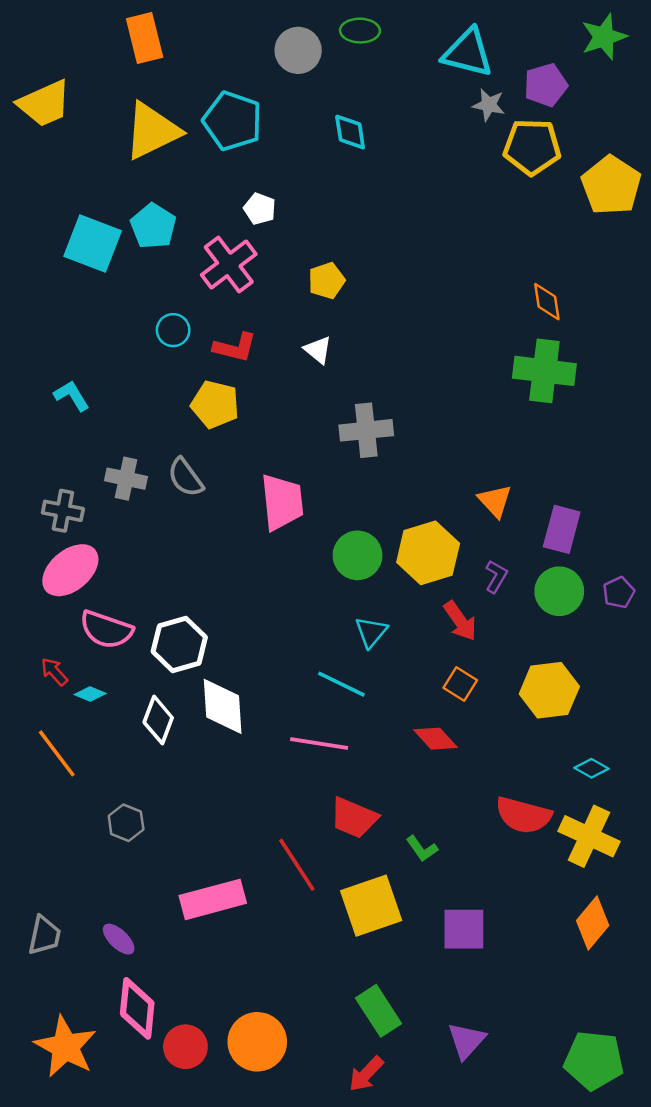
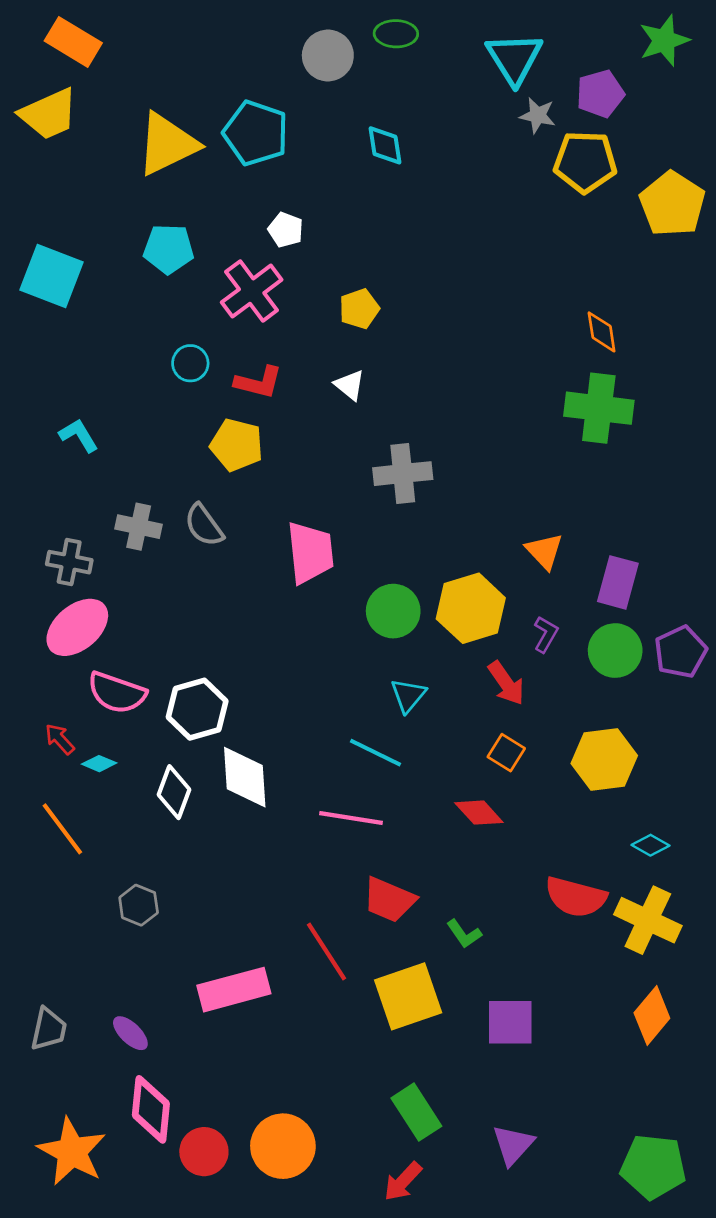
orange rectangle: (145, 38) -> (73, 42), moved, turned -45
cyan triangle: (468, 53) -> (514, 58), turned 44
cyan pentagon: (153, 226) -> (169, 249), turned -30
cyan square: (93, 243) -> (51, 276), moved
purple pentagon: (619, 592) -> (681, 652), size x1.5

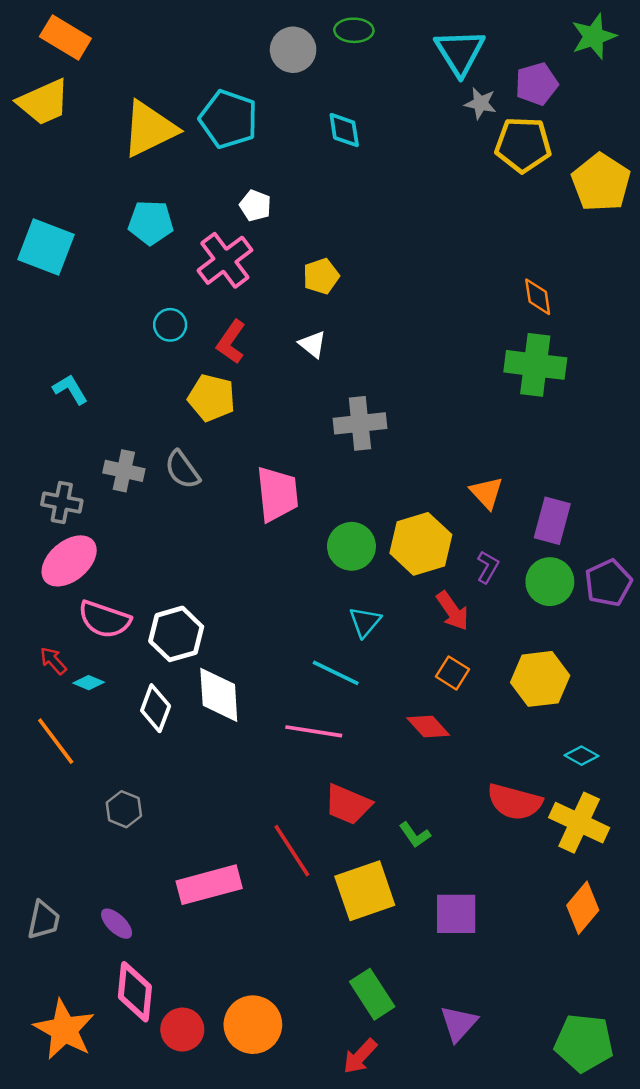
red L-shape: (258, 382) -> (231, 342), turned 111

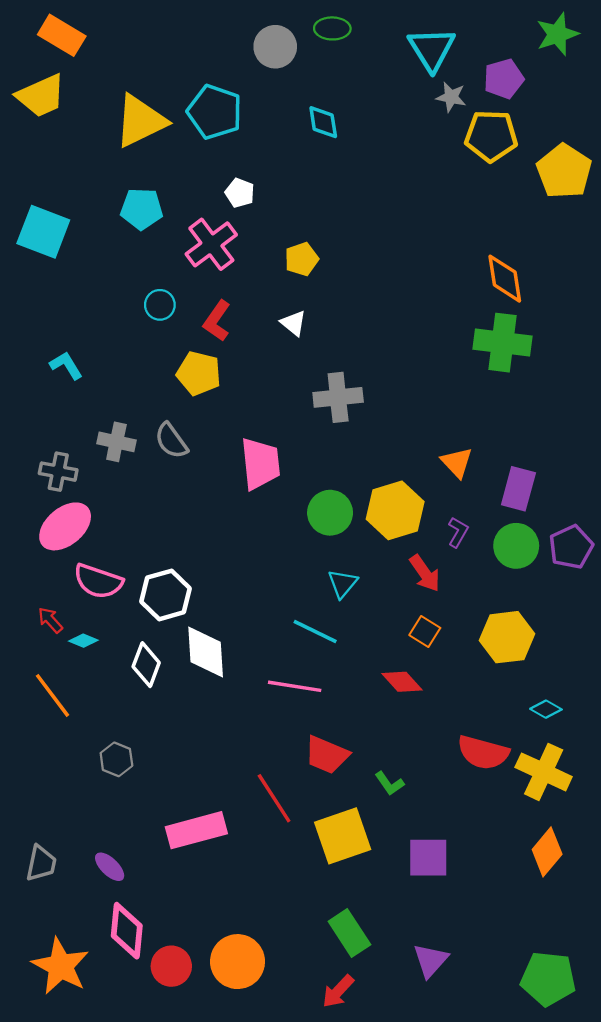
orange diamond: (538, 297) -> (505, 279), size x1.4

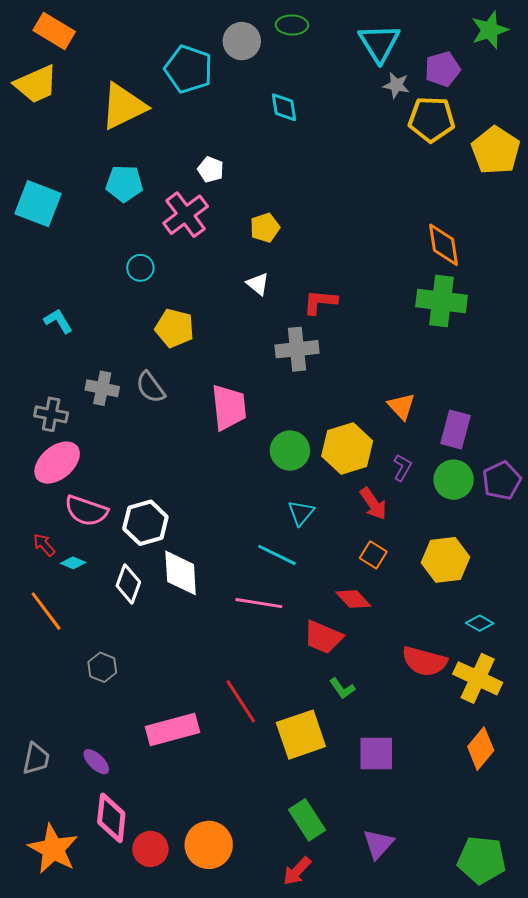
cyan pentagon: (215, 112) -> (189, 69), moved
red L-shape: (217, 321) -> (320, 302), moved, turned 60
red trapezoid: (327, 755) -> (323, 637), moved

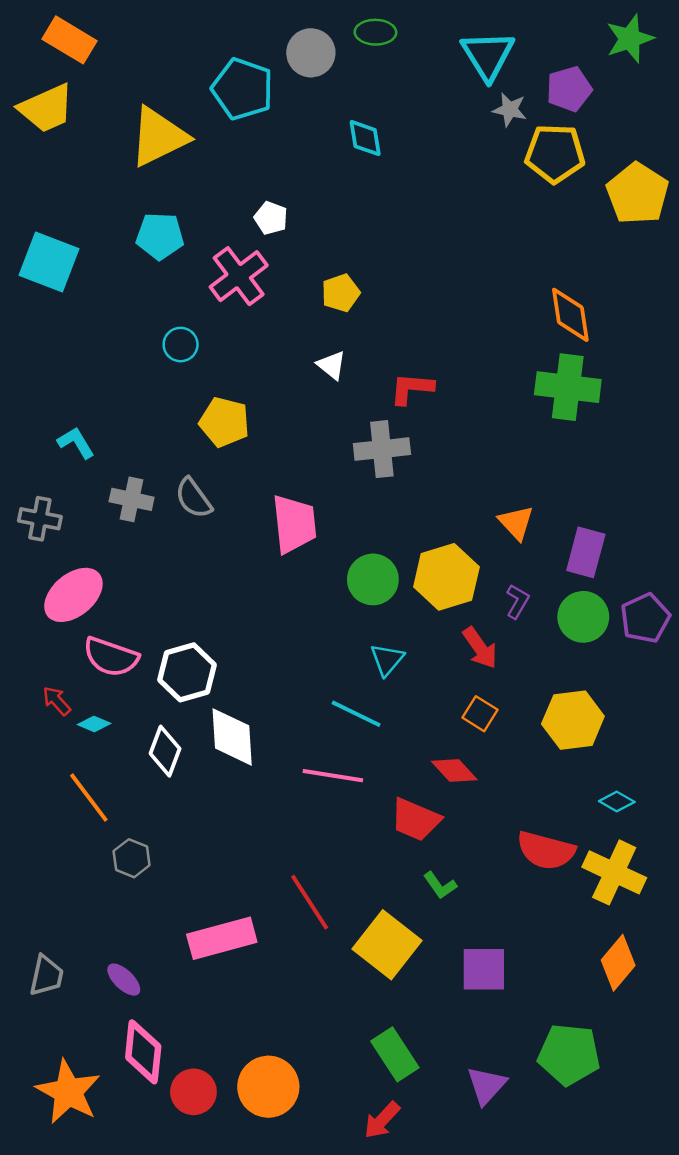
cyan L-shape: (58, 321) -> (76, 443), moved
gray cross: (51, 414) -> (40, 519), moved
orange line: (46, 611) -> (89, 798), moved
yellow square: (301, 735) -> (387, 945), turned -33
green pentagon: (482, 860) -> (569, 1054), moved

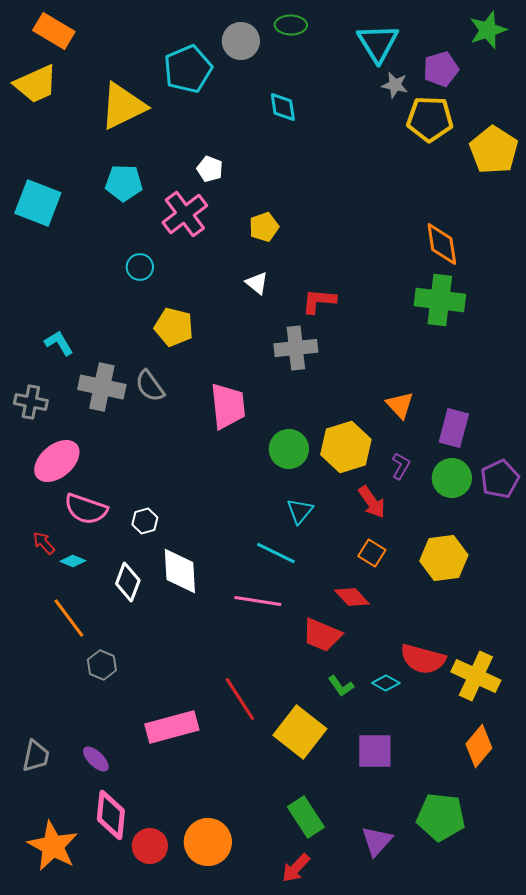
cyan pentagon: (243, 89) -> (188, 69), turned 30
gray cross: (132, 499) -> (102, 387), size x1.4
white hexagon: (187, 672) -> (145, 521), size x0.6
cyan diamond: (617, 801) -> (386, 683), moved

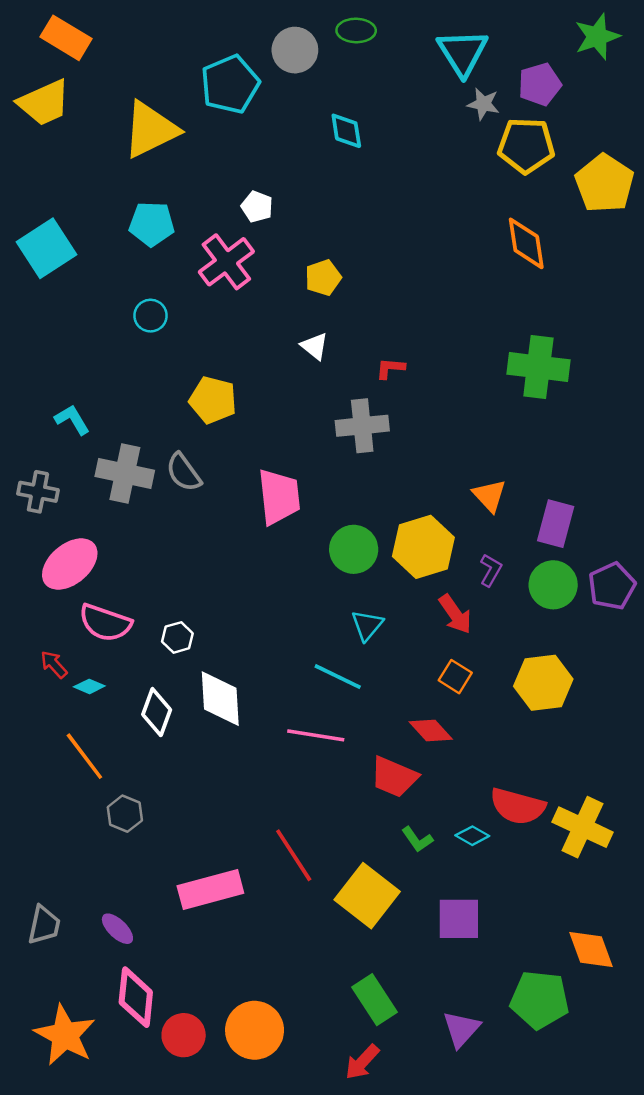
cyan square: (38, 203) -> (46, 248), turned 36
orange diamond: (442, 244) -> (526, 243), moved
cyan circle: (140, 267) -> (151, 316), moved
red L-shape: (319, 301) -> (390, 368), size x0.7
orange diamond: (479, 746) -> (591, 949), moved, turned -60

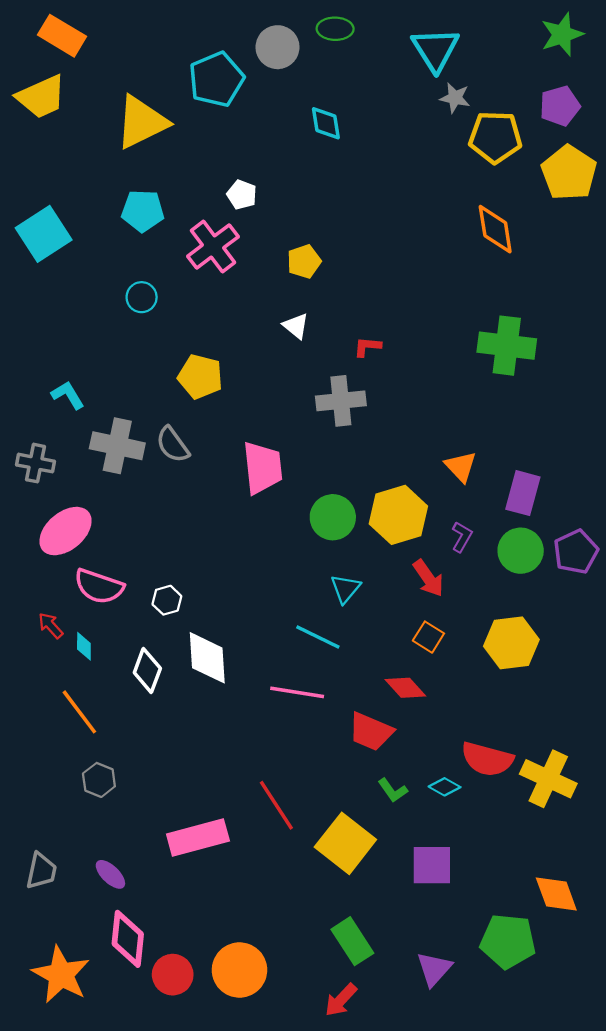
purple pentagon: (540, 84) -> (560, 106), moved
cyan diamond: (89, 686) -> (84, 646), turned 68
gray hexagon: (125, 814) -> (99, 780), moved

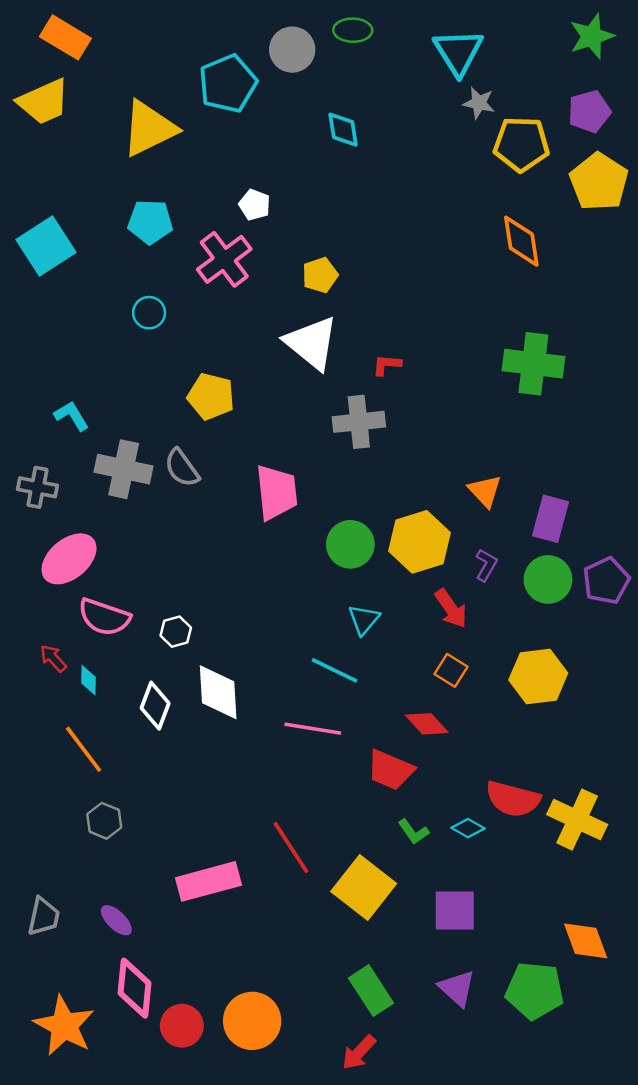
white triangle: (296, 326) -> (312, 343), size x2.0
purple triangle: (434, 969) -> (457, 988), moved, turned -30

